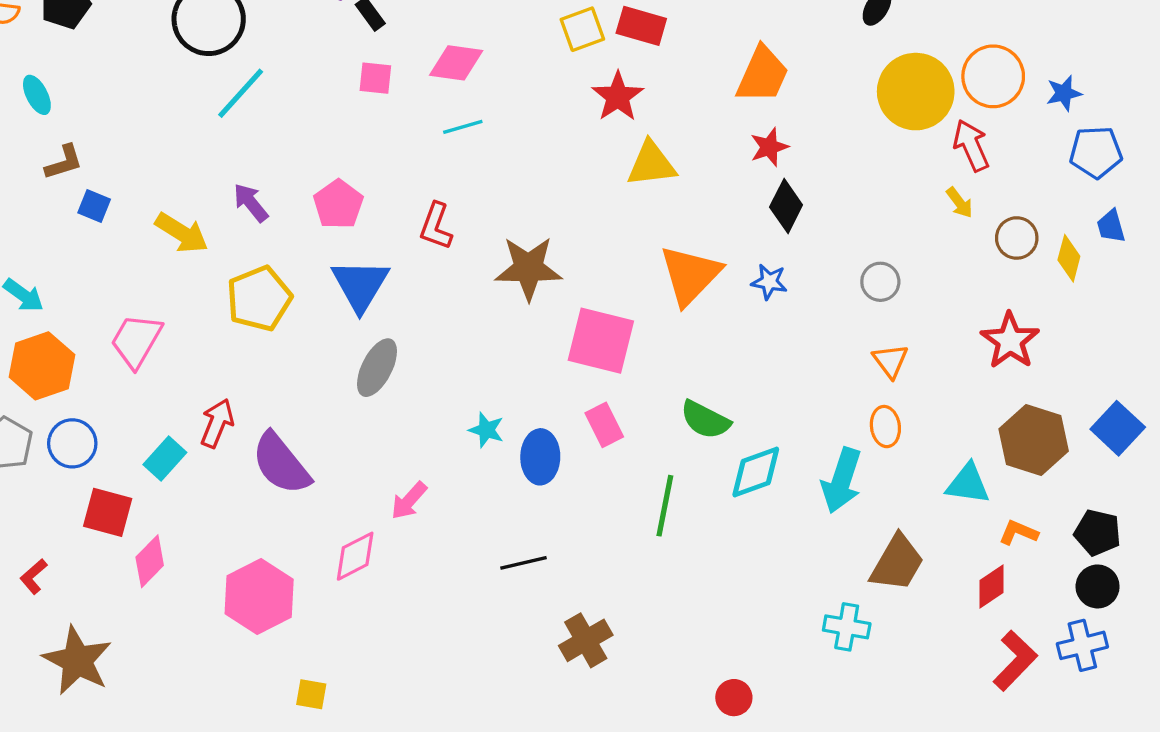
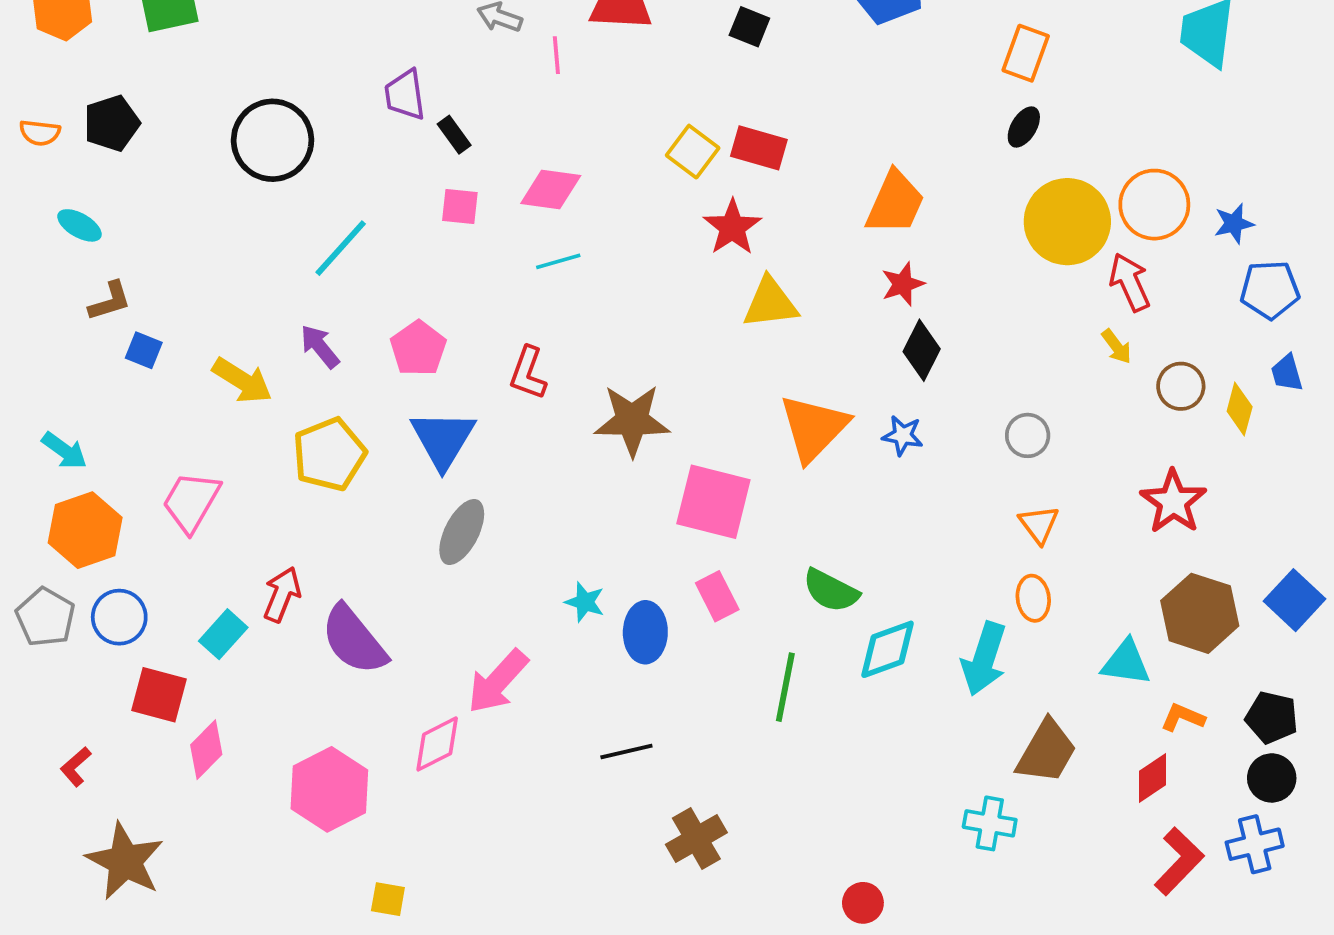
yellow square: (582, 29) -> (693, 152), turned -33
cyan line: (241, 93) -> (341, 248), moved
cyan ellipse: (37, 95) -> (79, 225), turned -33
pink arrow: (409, 501) -> (498, 681), size x1.5

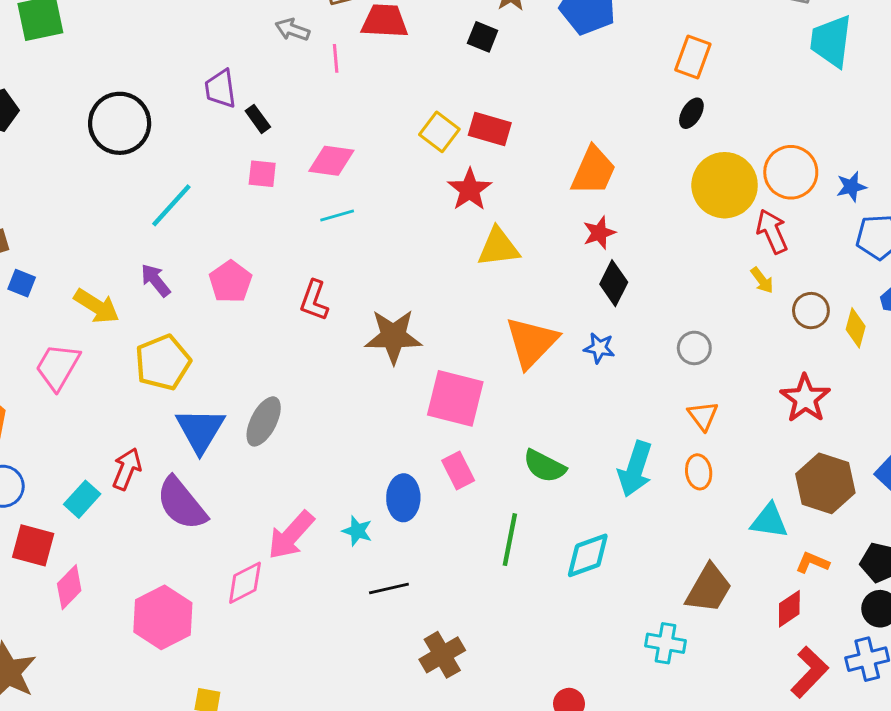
blue triangle: (443, 439) -> (200, 430), moved
pink trapezoid: (191, 502) -> (58, 367), moved
cyan star: (585, 602) -> (357, 531), moved
cyan diamond: (888, 649) -> (588, 555), moved
cyan arrow: (984, 659) -> (635, 469), moved

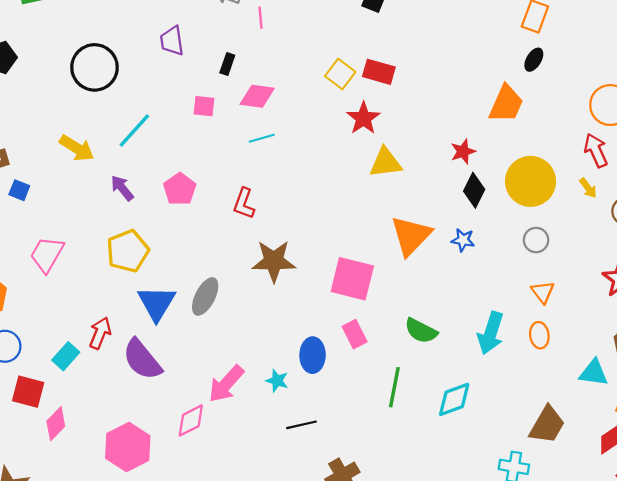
black rectangle: (258, 119) -> (227, 64), moved, turned 55
orange trapezoid: (593, 171) -> (506, 104), moved
yellow circle: (725, 185) -> (531, 181), moved
yellow arrow: (97, 306) -> (77, 148), moved
brown star: (393, 336) -> (274, 261), moved

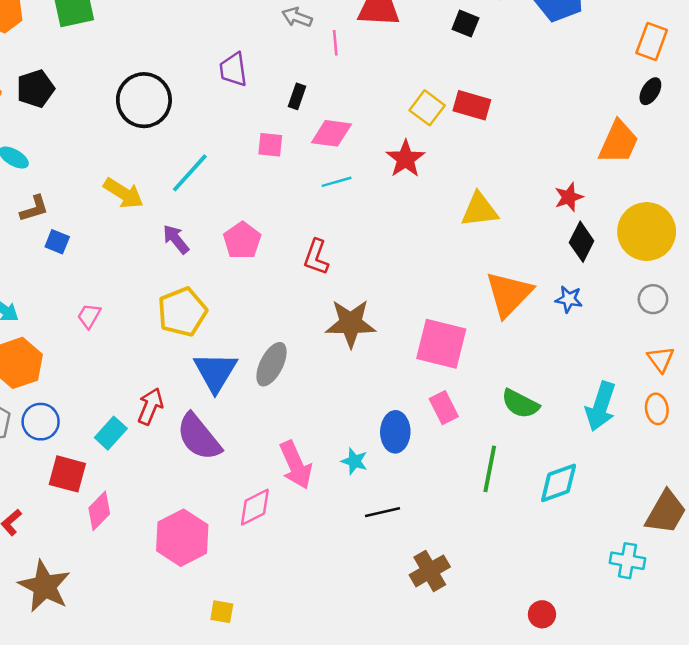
red star: (363, 118) -> (405, 159), moved
pink trapezoid: (47, 254) -> (89, 316), size x0.6
pink arrow: (226, 384) -> (296, 465), turned -66

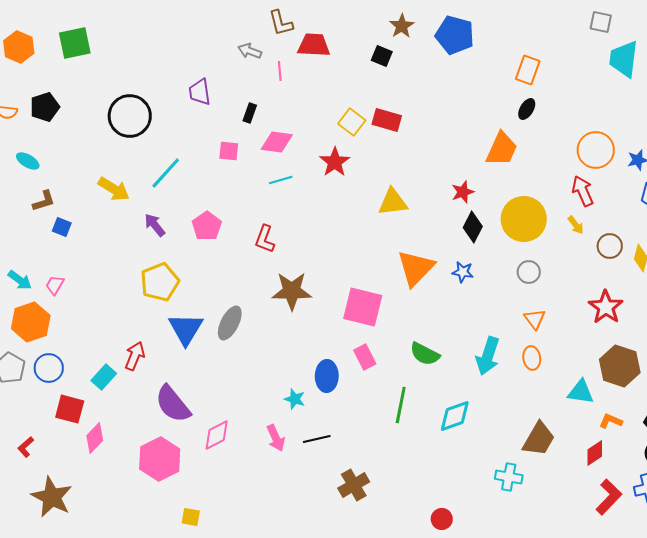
pink trapezoid: (89, 316) -> (55, 285), moved
purple semicircle: (199, 437) -> (173, 404), moved
pink arrow: (296, 465) -> (276, 438), moved, size x0.7

